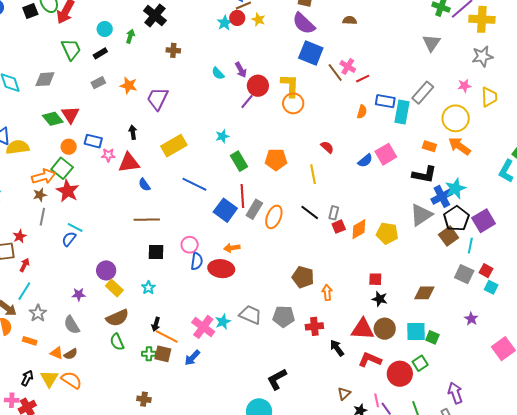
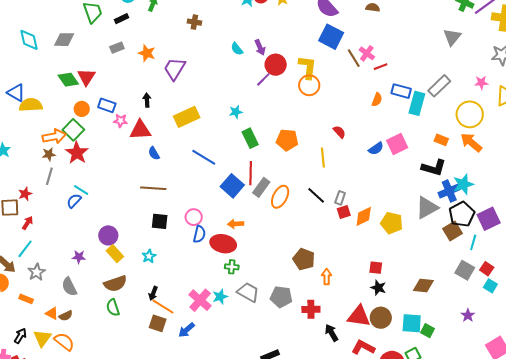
green cross: (149, 354) -> (232, 267), moved

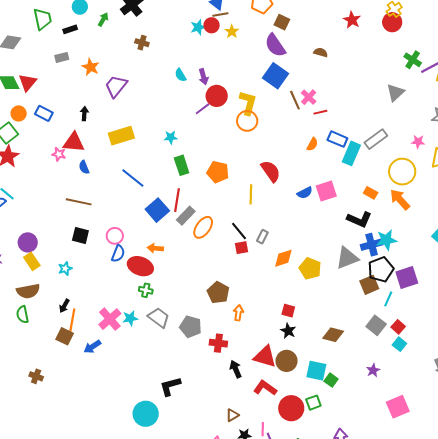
pink star: (121, 121) -> (59, 154), moved
red semicircle: (339, 132) -> (271, 171), size x1.6
red square: (344, 212) -> (241, 248), moved
orange line: (163, 307) -> (72, 320), turned 60

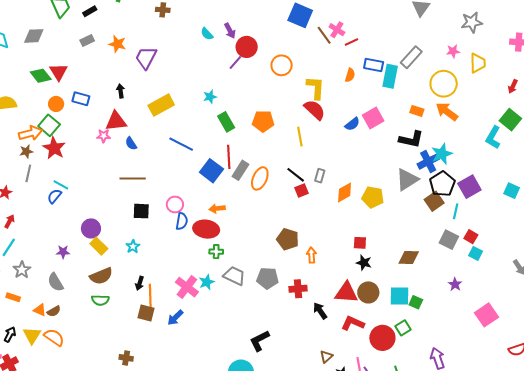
yellow L-shape: (248, 103) -> (316, 88), moved
green semicircle: (23, 315) -> (100, 300), turned -66

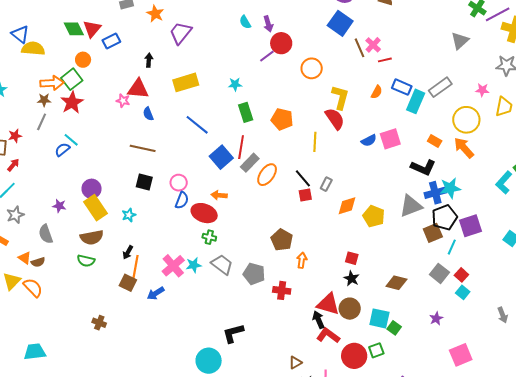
blue rectangle: (81, 99) -> (111, 41), moved, turned -54
yellow rectangle: (99, 246) -> (96, 208), size x1.4
black arrow: (320, 311) -> (318, 320), moved

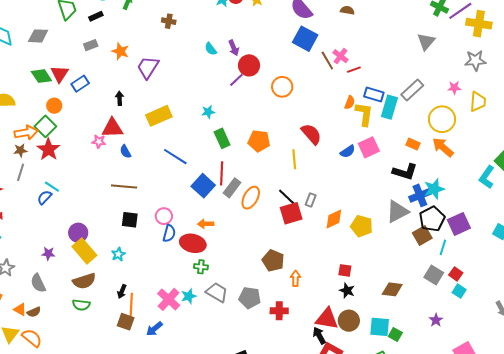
yellow L-shape: (340, 97) -> (364, 114), moved
red square: (305, 195) -> (291, 213), size x1.6

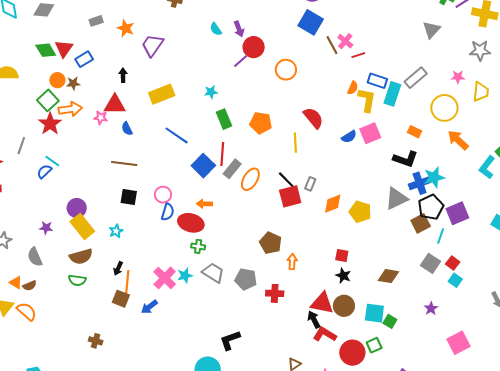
orange arrow: (26, 133) -> (70, 109), moved
orange arrow: (443, 147) -> (458, 140), moved
brown star: (20, 150) -> (73, 83), moved

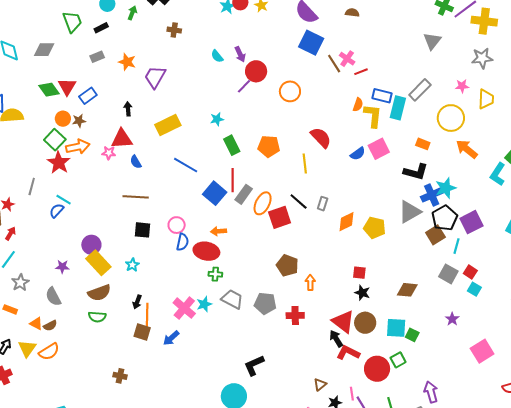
red square: (290, 196) -> (280, 217), moved
red triangle: (322, 303) -> (343, 322), turned 30
orange semicircle: (27, 311) -> (49, 352), turned 110

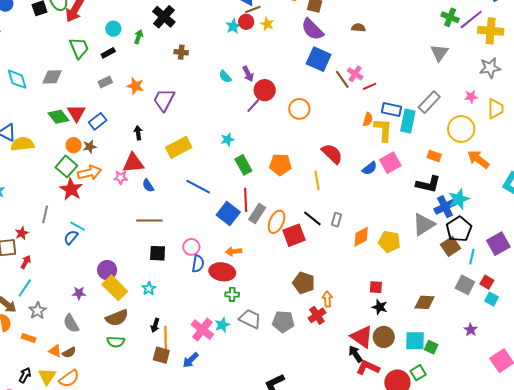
purple square: (472, 222) -> (498, 244), moved
red cross: (295, 315) -> (317, 315), moved, turned -30

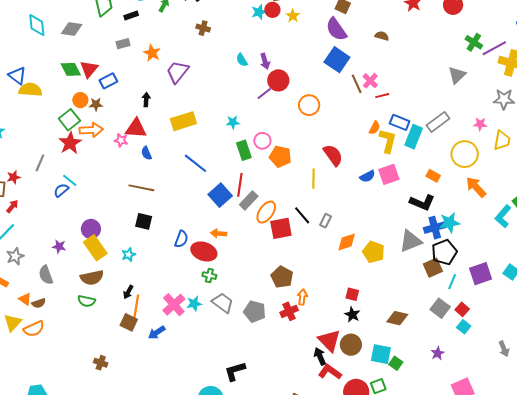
pink circle: (191, 247) -> (262, 141), moved

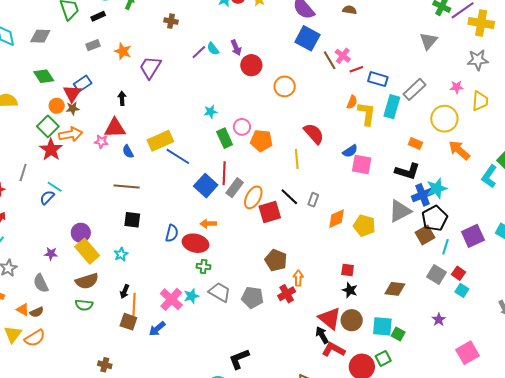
red triangle: (89, 69) -> (72, 93), moved
purple line: (264, 94) -> (199, 52), moved
yellow rectangle: (183, 121) -> (160, 141), moved
blue rectangle: (400, 122) -> (378, 79), moved
pink square: (389, 174) -> (362, 165), moved, turned 35

